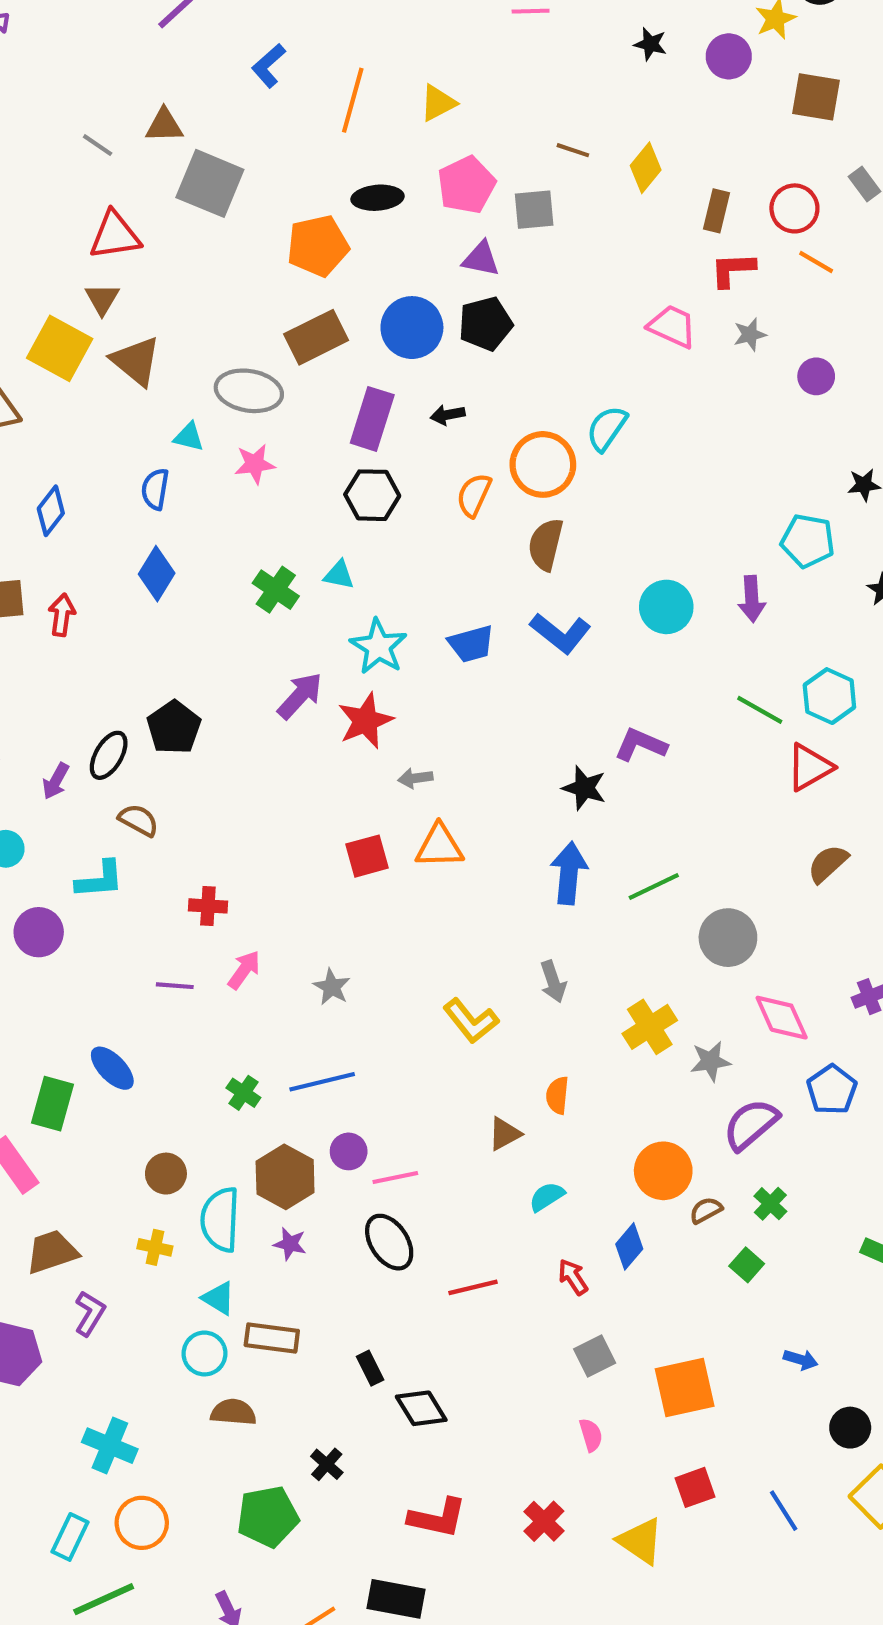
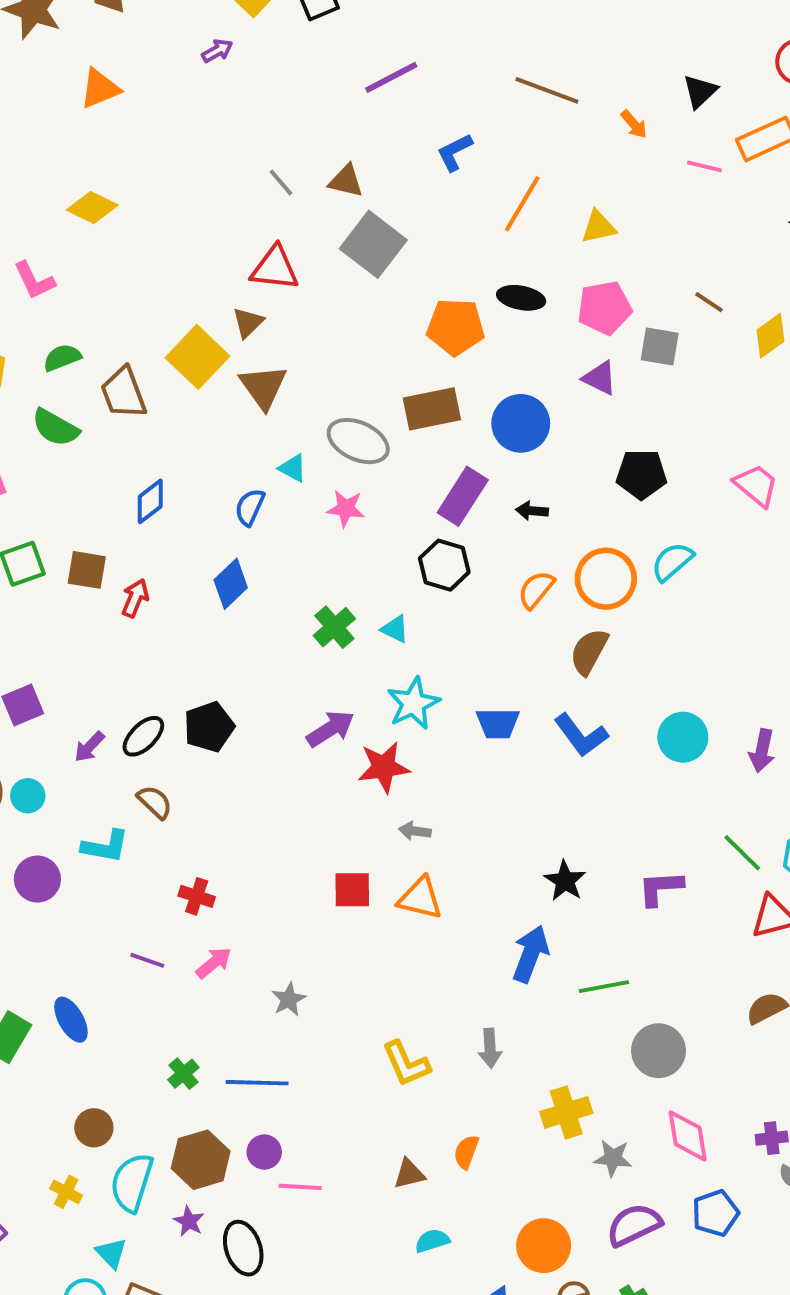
black pentagon: (485, 324) -> (641, 474), moved
purple L-shape: (641, 745) -> (660, 888), moved, turned -42
black ellipse: (389, 1242) -> (243, 1248), moved

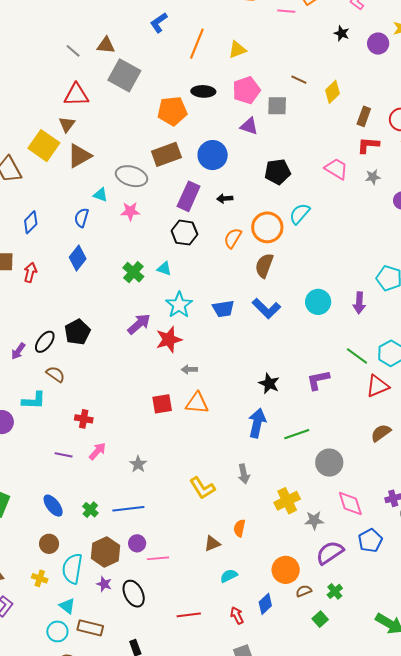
brown triangle: (263, 387) -> (79, 156), turned 44
blue ellipse: (71, 1020) -> (53, 506), moved

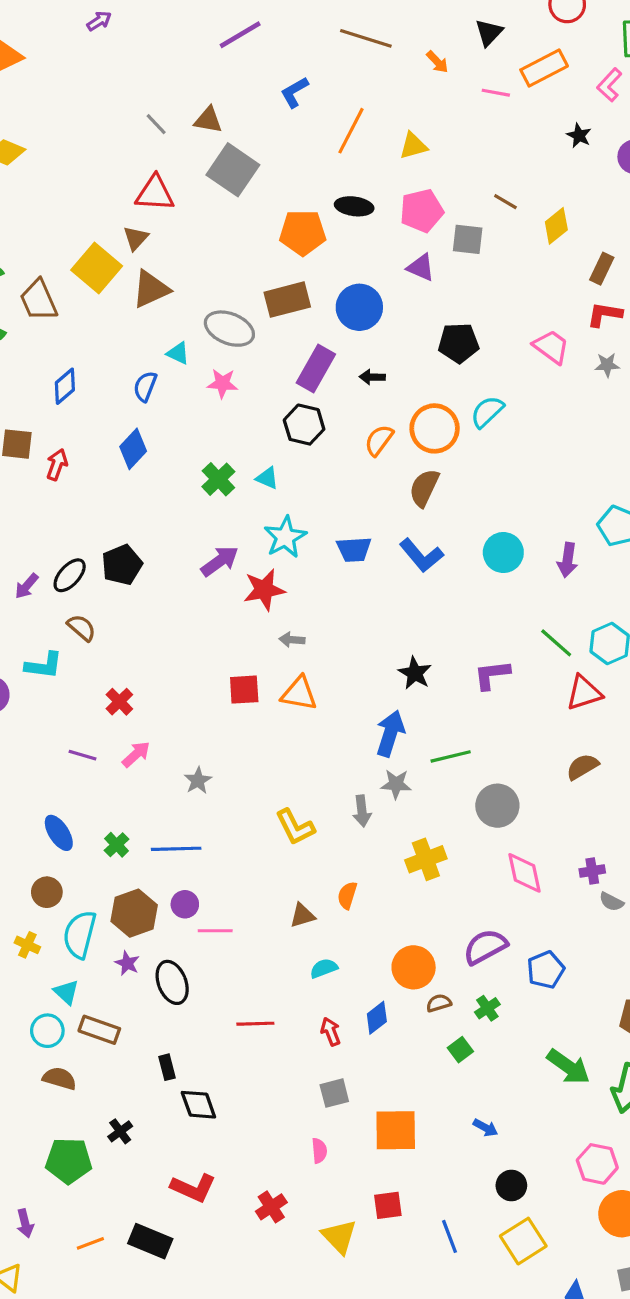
red cross: (84, 419) -> (119, 702), turned 30
gray star: (314, 520) -> (396, 784), moved
blue pentagon: (370, 541) -> (546, 970), moved

